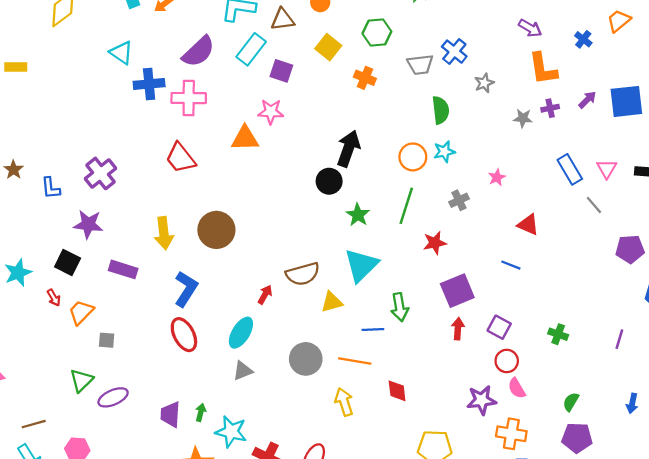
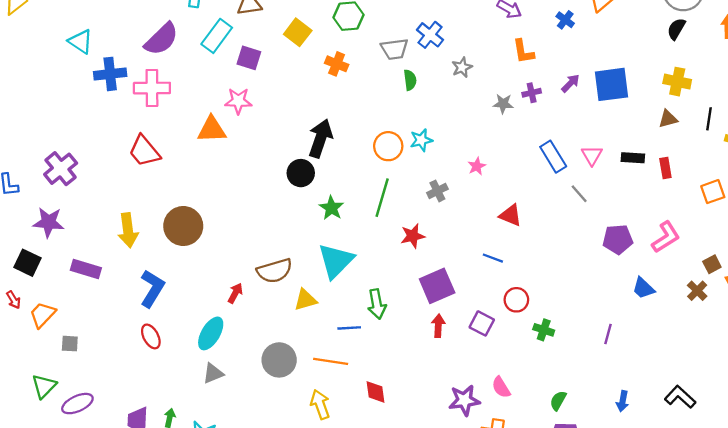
orange L-shape: (543, 69) -> (523, 52), size x0.7
green semicircle: (441, 110) -> (410, 80), moved, size x0.7
red ellipse: (184, 335) -> (151, 336), size x0.7
red circle: (507, 361) -> (516, 300), moved

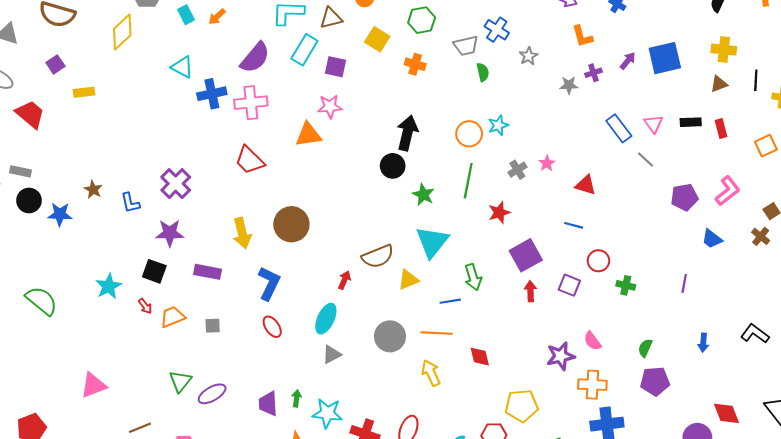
pink star: (477, 166) -> (547, 163), moved
orange trapezoid: (42, 315) -> (173, 317), turned 30
gray square: (70, 344) -> (213, 326), moved

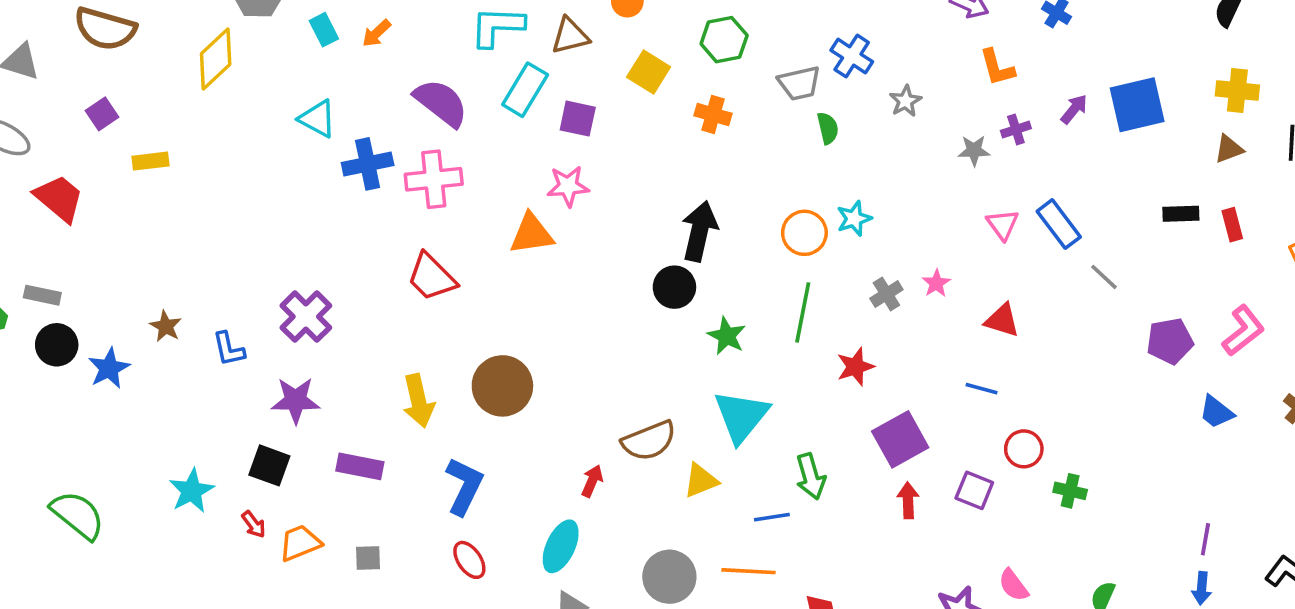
purple semicircle: (255, 58) -> (441, 103), turned -92
pink triangle: (654, 124) -> (1003, 224), moved
blue star: (60, 214) -> (109, 368), turned -30
purple line: (684, 283) -> (1205, 539), moved

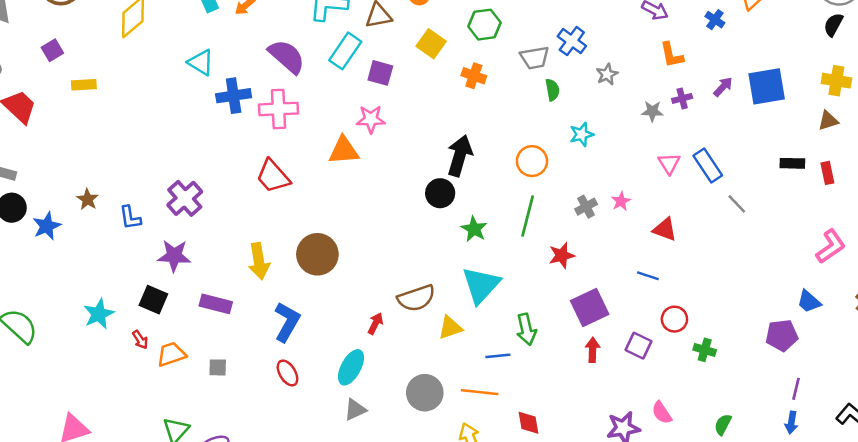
cyan star: (854, 219) -> (582, 134), moved
purple pentagon: (1170, 341) -> (782, 335), moved

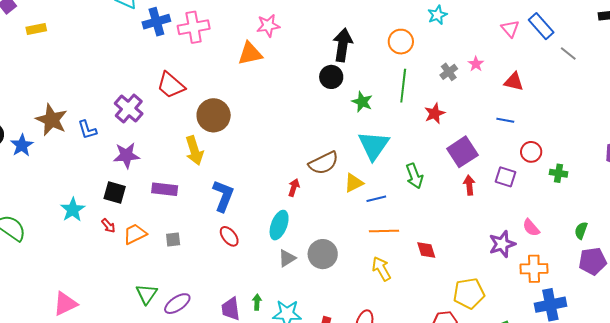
red trapezoid: (273, 176) -> (171, 85), moved
brown star: (88, 199) -> (51, 120), size x1.8
brown circle: (317, 254) -> (214, 115), moved
blue line: (498, 356) -> (376, 199), moved
gray circle: (425, 393) -> (323, 254), moved

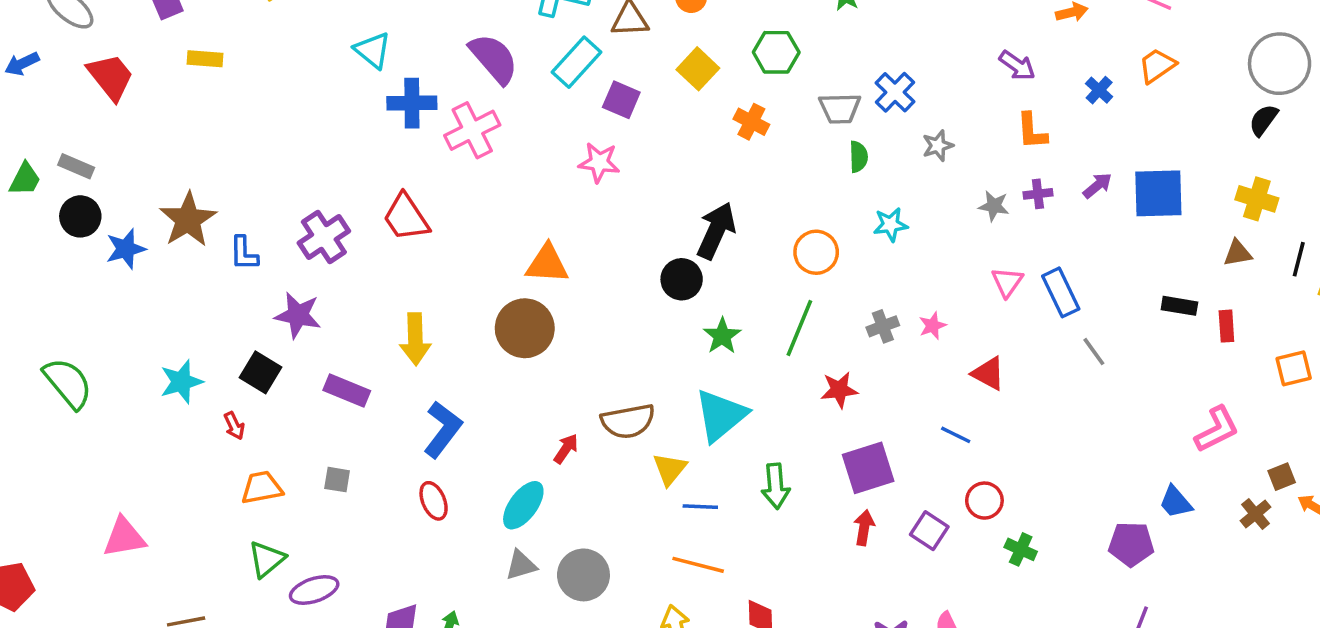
pink cross: (194, 27) -> (472, 130), turned -32
orange triangle: (250, 53) -> (547, 264), moved
brown circle: (214, 115) -> (525, 328), moved
yellow triangle: (354, 183) -> (670, 469), turned -40
orange trapezoid: (135, 234) -> (262, 488), moved

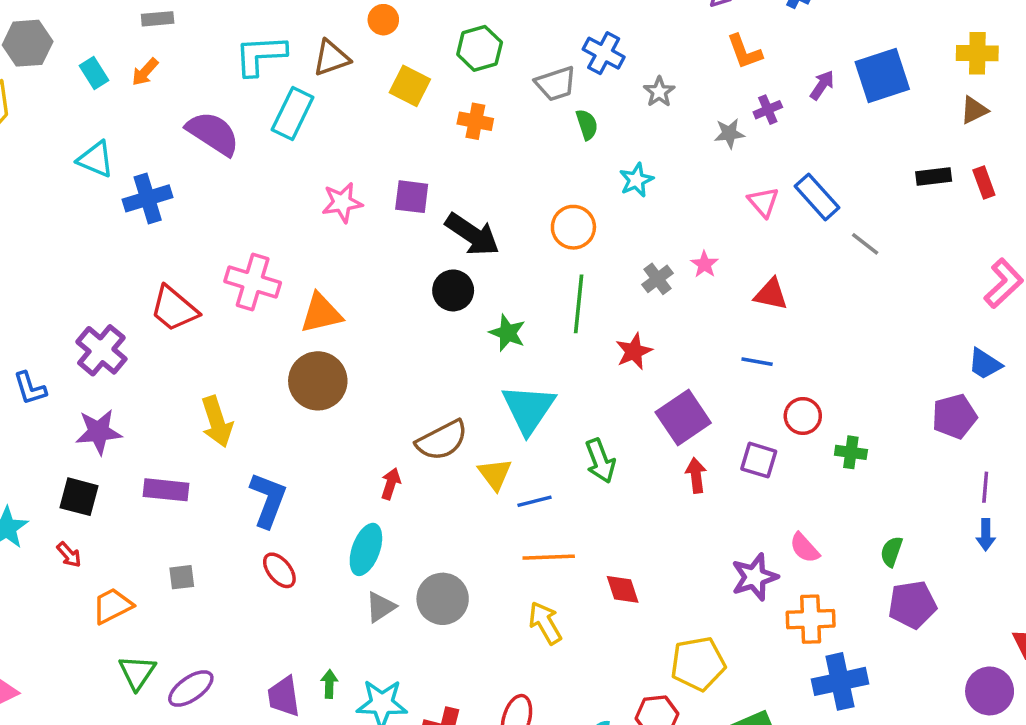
purple square: (621, 100) -> (412, 197), moved
pink cross: (472, 130) -> (253, 282), moved, turned -30
black arrow: (716, 231) -> (472, 235), turned 116

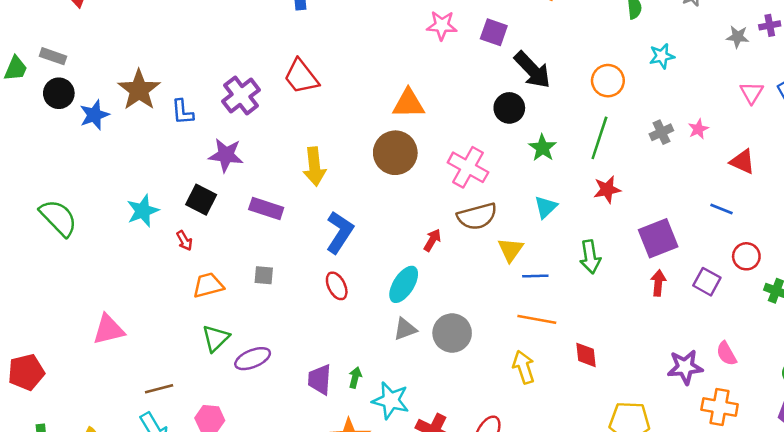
pink cross: (253, 282) -> (468, 167), moved
red star: (634, 351) -> (607, 189), moved
cyan triangle: (528, 409) -> (546, 207), size x0.6

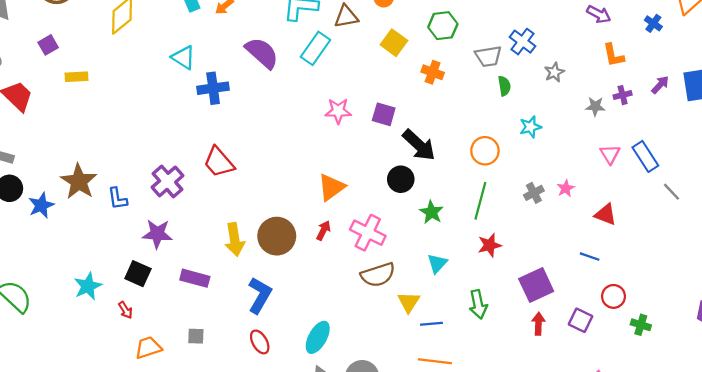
orange triangle: (409, 104) -> (331, 187), moved, turned -32
brown circle: (395, 153) -> (277, 236), moved
red arrow: (432, 240) -> (323, 230), moved

